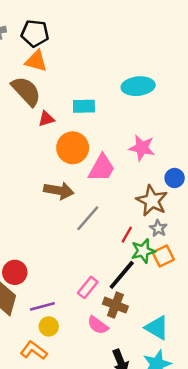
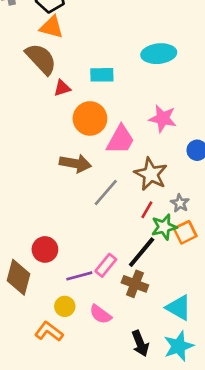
brown star: (152, 201) -> (151, 174), moved
red circle: (15, 272) -> (45, 249), moved
purple line: (42, 306) -> (79, 276), moved
pink semicircle: (98, 325) -> (101, 314), moved

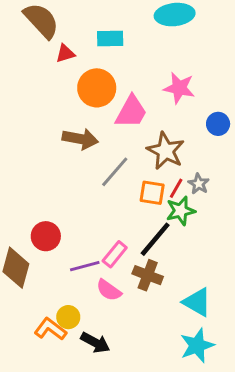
red line: (147, 210) -> (176, 188), moved
orange square: (185, 232) -> (152, 193), moved, turned 35
yellow circle: (65, 306) -> (68, 317), moved
pink semicircle: (101, 314) -> (109, 290), moved
black arrow: (140, 343) -> (95, 343), moved, turned -40

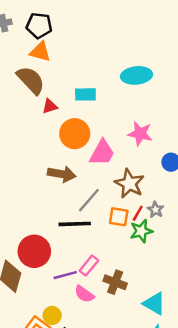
red circle: (46, 236) -> (34, 251), size x1.4
black line: (155, 239) -> (75, 224), moved, turned 48

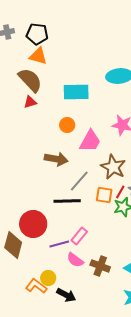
cyan rectangle: (85, 94) -> (76, 92), size x1.4
red triangle: (50, 106) -> (30, 102), moved
orange circle: (75, 134) -> (67, 125), size x0.6
brown cross: (115, 282) -> (100, 266), moved

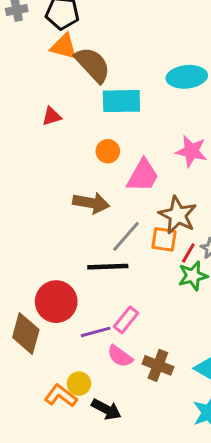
brown semicircle: (30, 80) -> (93, 65), moved
orange square: (104, 195) -> (164, 239), moved

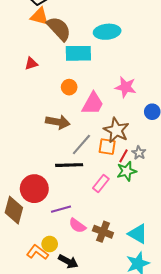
cyan ellipse: (187, 77) -> (107, 32), moved
pink rectangle: (126, 320) -> (101, 184), moved

